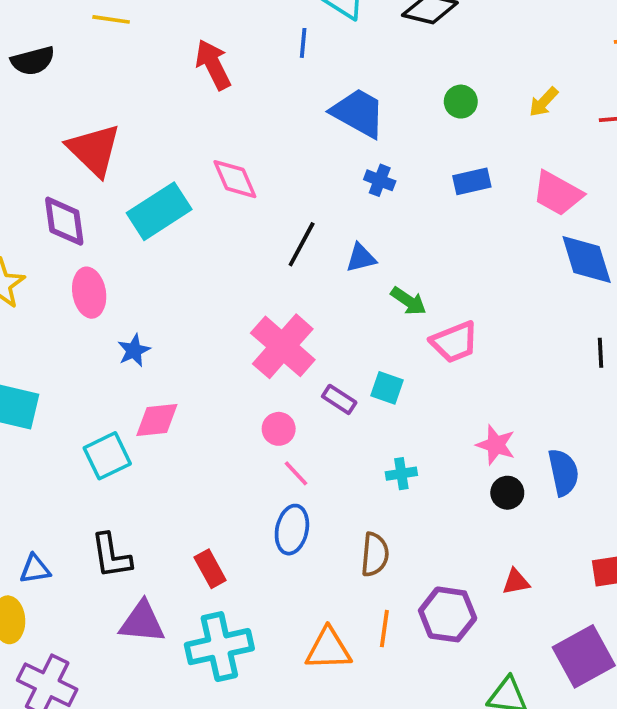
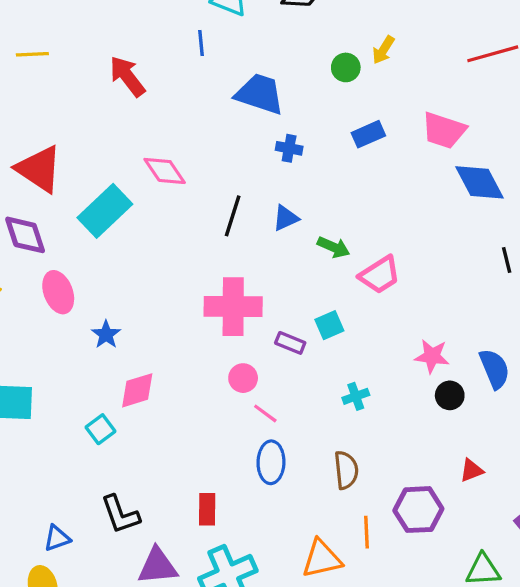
yellow arrow: (544, 102) -> (383, 50), moved
pink cross: (283, 346) -> (233, 307), turned -30
cyan square: (387, 388) -> (329, 325), turned -32
cyan square: (107, 456) -> (100, 429), size x0.7
red rectangle: (210, 569) -> (207, 509), turned 40

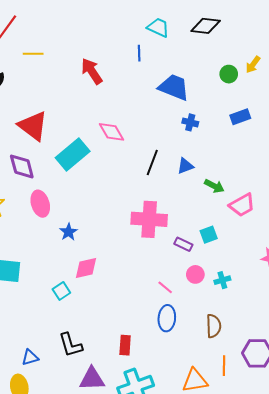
pink circle: (243, 378) -> (195, 274), moved

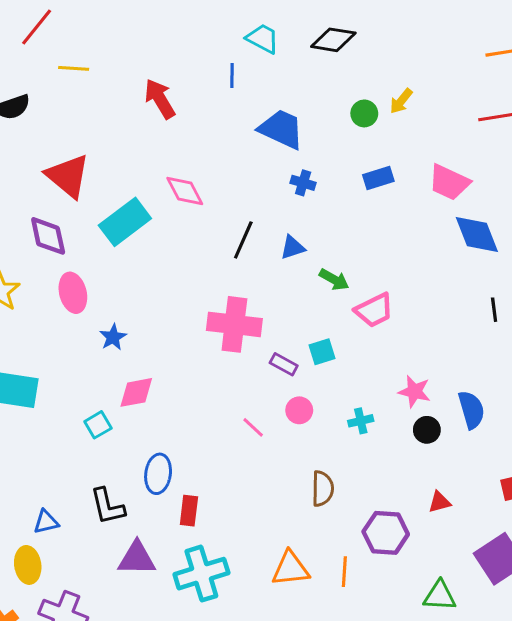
cyan cross: (222, 280) -> (361, 421), moved
blue ellipse: (167, 318) -> (158, 474), moved
orange line: (224, 366) -> (344, 572), moved

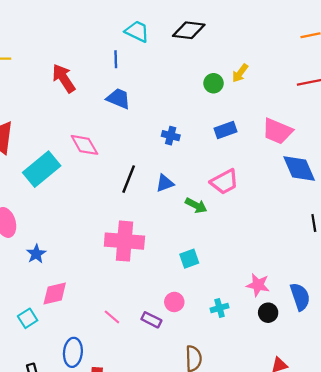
blue trapezoid: (281, 129) -> (119, 98), moved, size x0.7
pink trapezoid: (374, 310) -> (224, 182), moved
purple rectangle: (284, 364) -> (151, 320), moved
pink line: (253, 427) -> (112, 317), moved

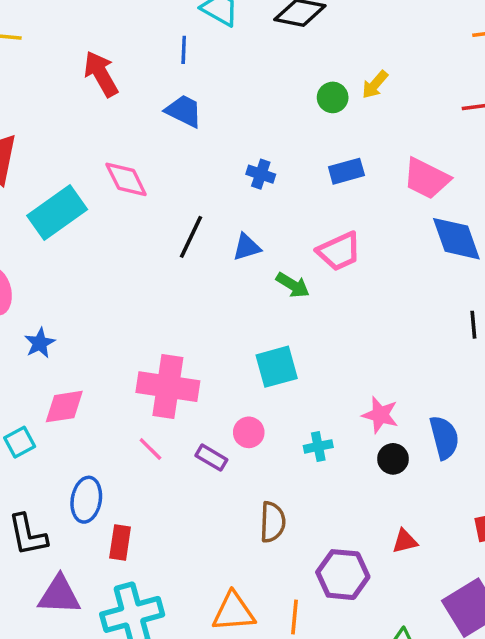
pink cross: (124, 241) -> (168, 387), moved
cyan square: (189, 259) -> (277, 367), size x1.4

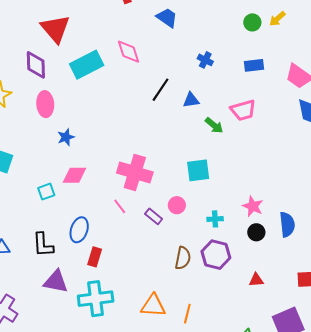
purple hexagon: (343, 575) -> (216, 255), moved

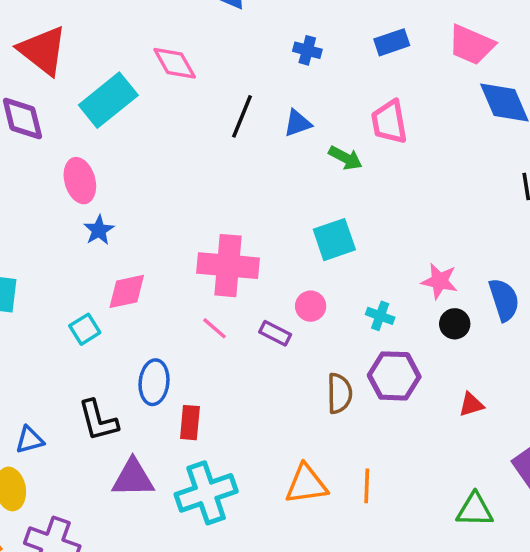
pink ellipse: (45, 104) -> (80, 181), moved
pink trapezoid: (243, 110) -> (389, 122), turned 108
cyan cross: (215, 219) -> (380, 316), turned 35

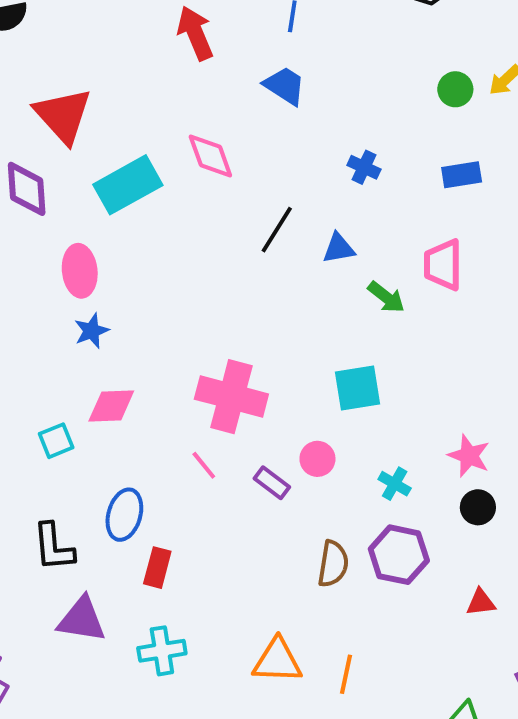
cyan cross: (206, 493) -> (162, 651), size x0.7

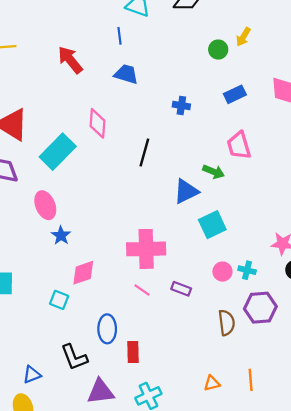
pink diamond: (210, 156) -> (97, 123), turned 40
blue triangle: (339, 248) -> (186, 191), moved, size x1.4
cyan square: (56, 441) -> (59, 300), turned -30
pink circle: (317, 459) -> (222, 272), moved
orange triangle: (277, 661) -> (212, 383), size x0.6

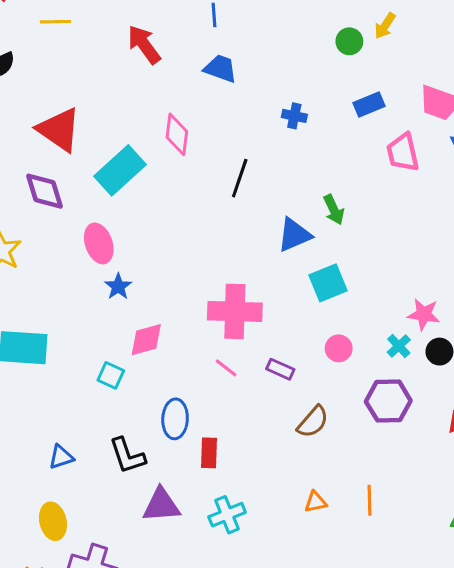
pink trapezoid: (239, 145) -> (403, 152), moved
green arrow: (214, 172) -> (334, 210), turned 40
cyan cross: (247, 270) -> (399, 346), moved, turned 30
brown semicircle: (227, 323) -> (313, 422), moved, turned 45
blue triangle: (32, 375) -> (61, 457), moved

